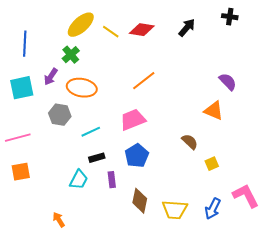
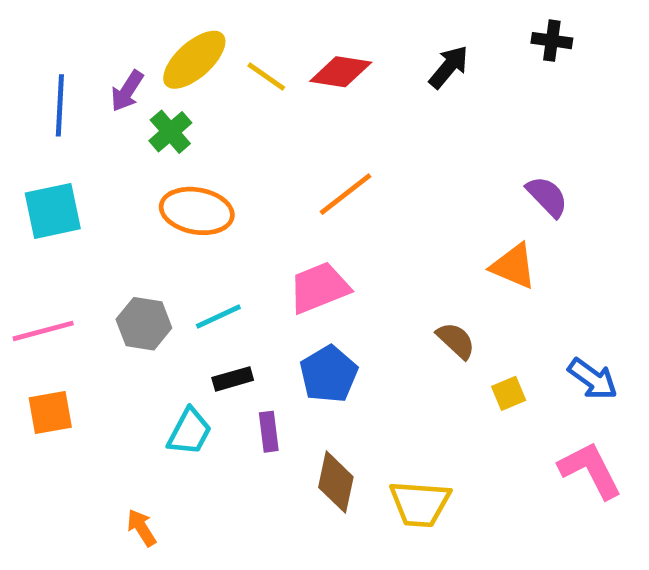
purple arrow: (51, 77) -> (127, 91), moved
gray hexagon: (60, 115) -> (144, 324), moved
blue arrow: (213, 209) -> (593, 379), moved, turned -80

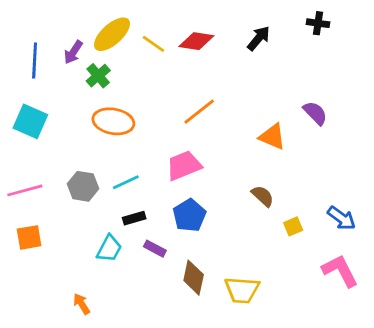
cyan square: (53, 211) -> (30, 121), turned 36
orange triangle: (513, 266) -> (272, 137), moved
purple rectangle: (269, 432) -> (155, 249), turned -55

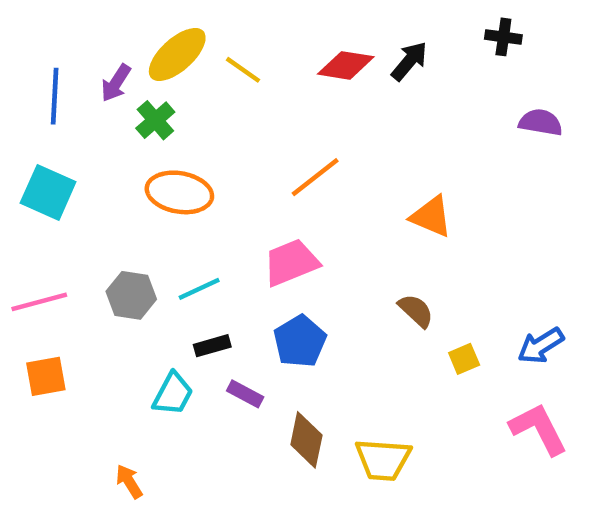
red diamond: (196, 41) -> (346, 65), moved
purple semicircle: (315, 113) -> (541, 122), moved, turned -36
blue arrow: (342, 218) -> (541, 346), turned 112

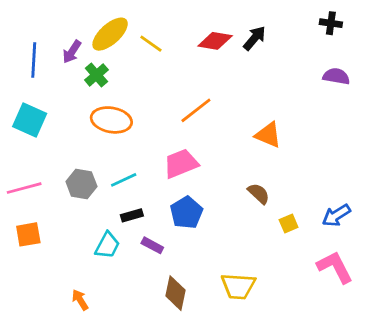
black cross: (503, 37) -> (331, 23), moved
brown diamond: (306, 440) -> (175, 293), moved

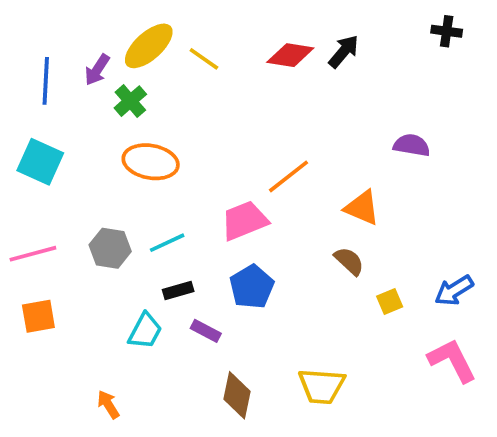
purple semicircle: (336, 76) -> (412, 145), moved
orange line: (196, 110) -> (288, 176), moved
orange triangle: (268, 135) -> (362, 208), moved

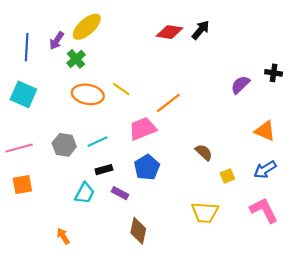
black cross: (447, 31) -> (274, 73), moved
yellow line: (204, 59) -> (121, 89), moved
purple semicircle: (412, 145) -> (240, 85), turned -54
orange triangle: (362, 208) -> (265, 131), moved
yellow trapezoid: (322, 386) -> (205, 212), moved

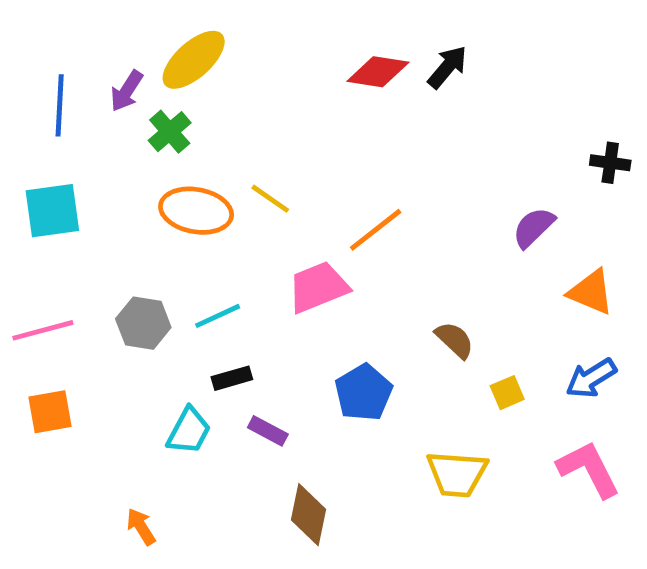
purple semicircle: (240, 85) -> (534, 227), moved
cyan square: (23, 94) -> (52, 211), turned -32
blue pentagon: (147, 167) -> (364, 393), moved

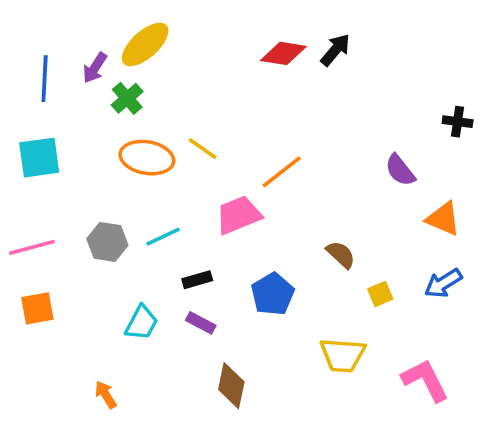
purple semicircle: (534, 227) -> (400, 170), turned -84
black rectangle: (232, 378) -> (197, 280), moved
pink L-shape: (589, 469) -> (425, 380), moved

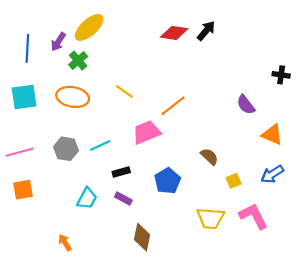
orange ellipse: (147, 158) -> (73, 97), moved
pink L-shape: (425, 380) -> (254, 216), moved

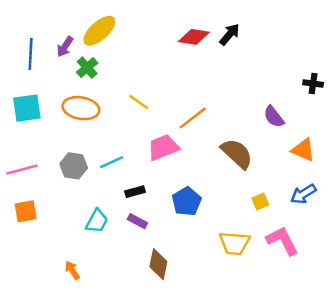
brown semicircle: (209, 157) -> (237, 154), moved, size x1.6

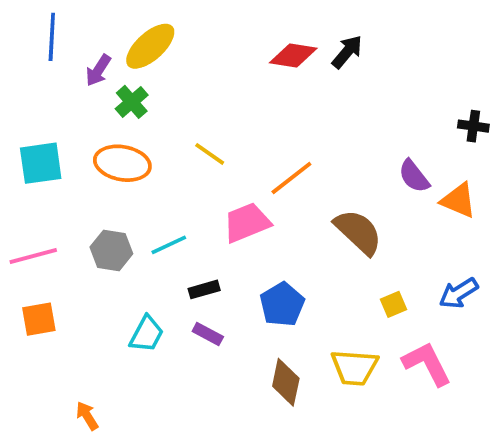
blue line: (31, 54) -> (52, 37), moved
orange triangle: (303, 150) -> (458, 200), moved
brown diamond: (158, 264) -> (286, 382), moved
orange arrow: (72, 270) -> (87, 416), moved

